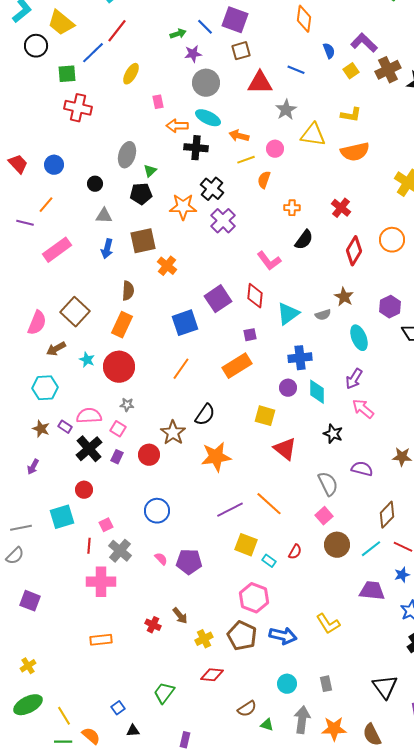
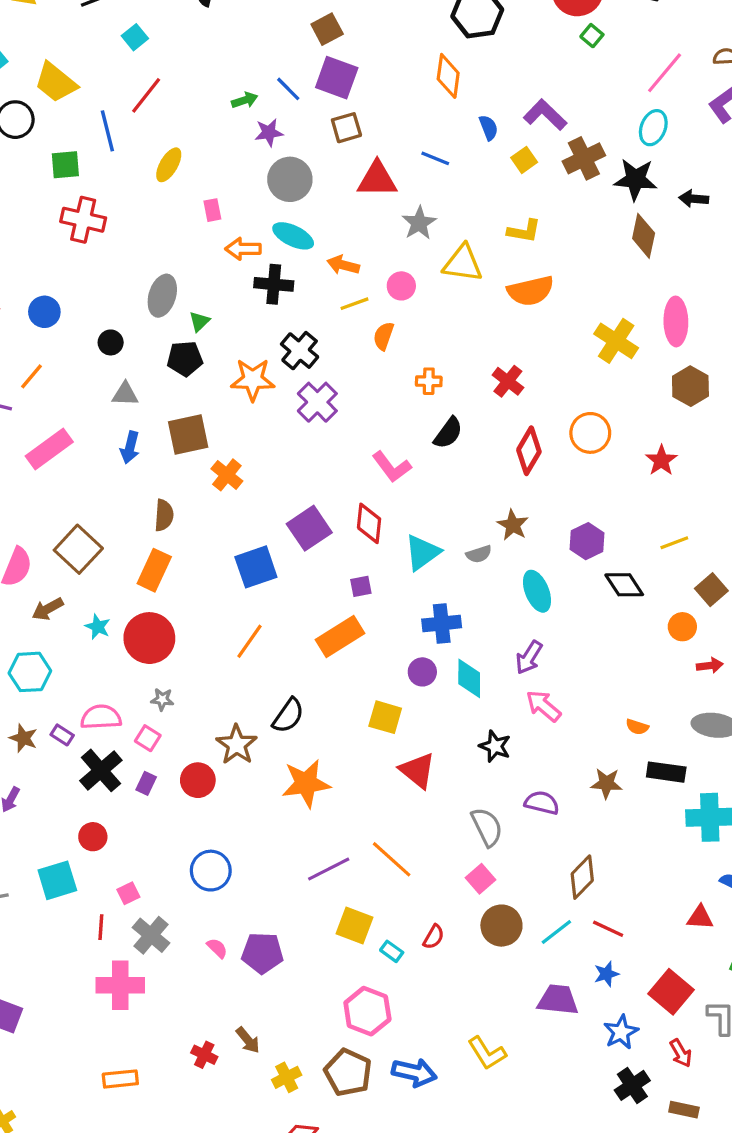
blue line: (93, 53) -> (107, 131), turned -60

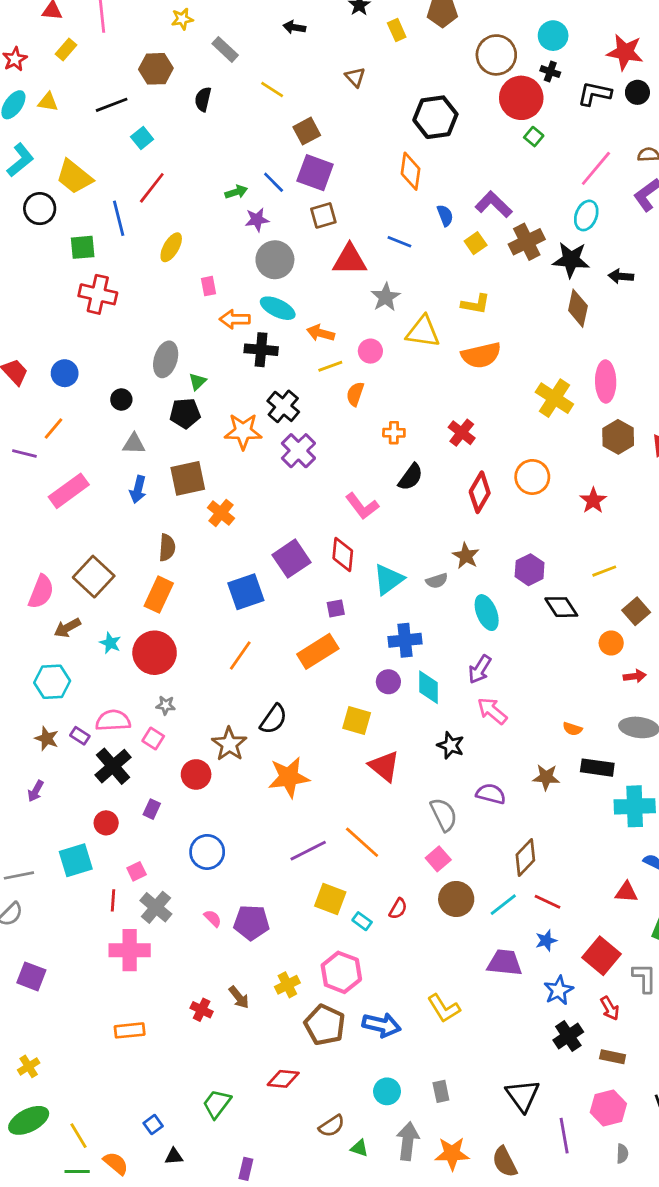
purple rectangle: (146, 783) -> (152, 809), moved
yellow cross: (287, 1077) -> (287, 985), moved

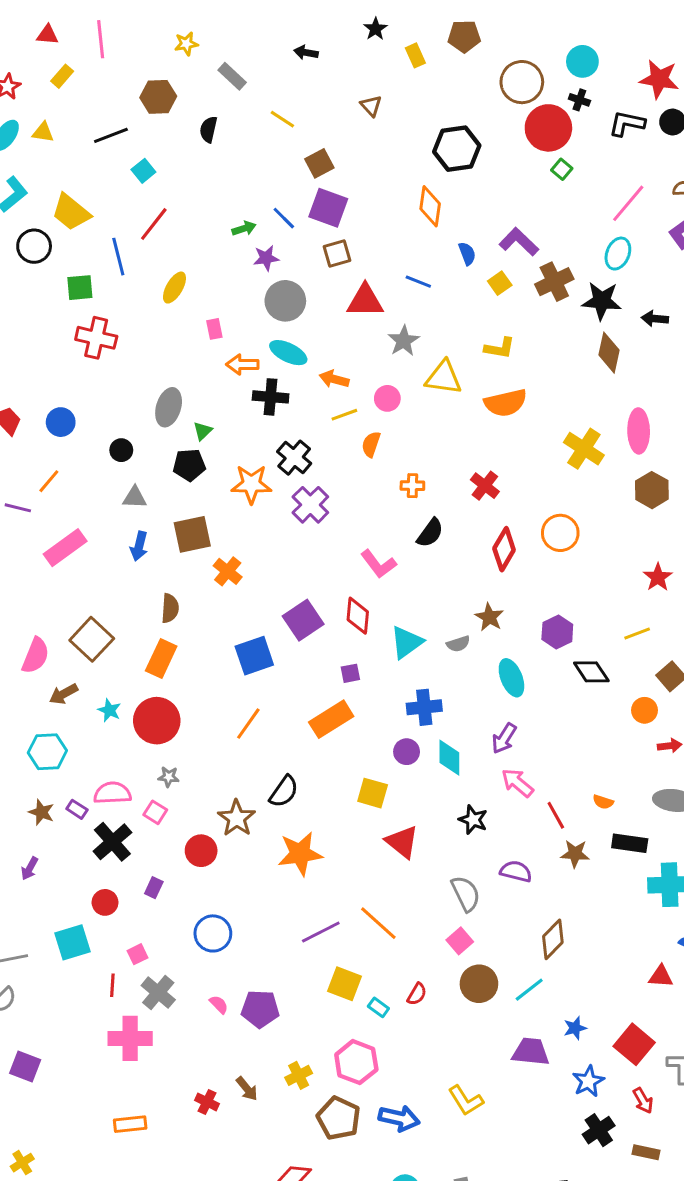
red star: (593, 501) -> (658, 577), moved
red line: (548, 902) -> (556, 815), moved, turned 36

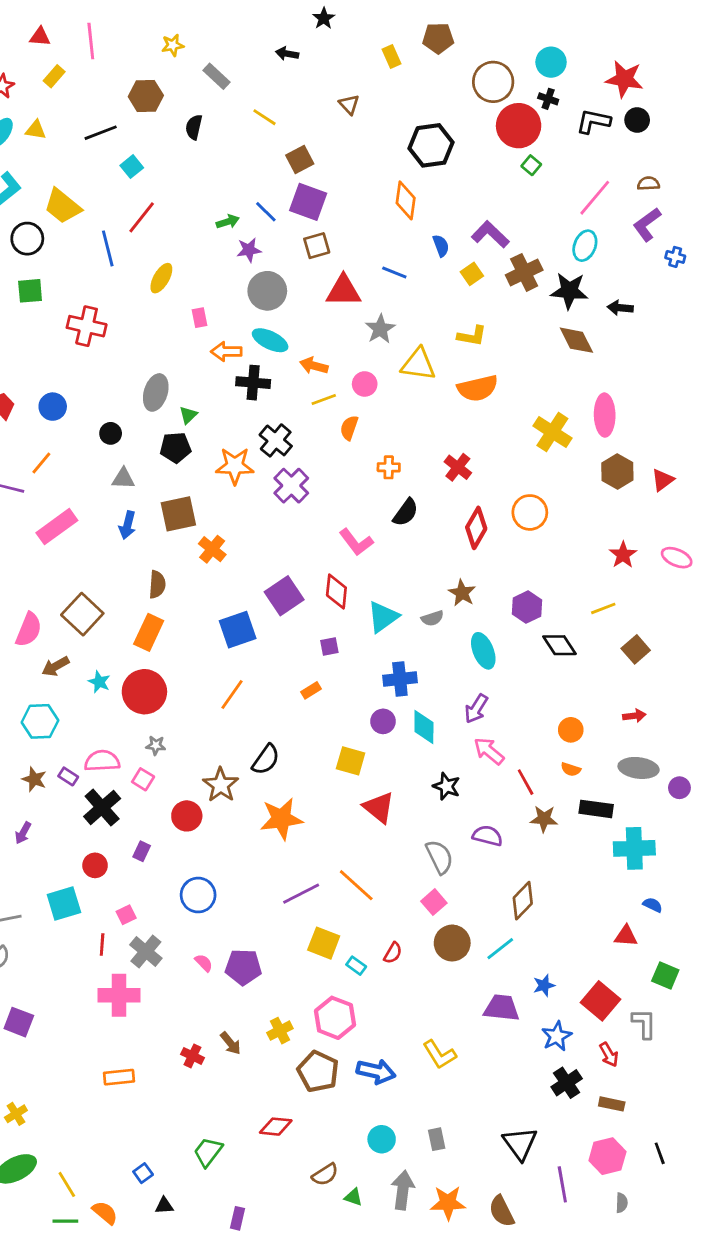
black star: (375, 29) -> (324, 18), moved
green square: (80, 288) -> (30, 291), moved
brown diamond: (609, 353) -> (576, 340), turned -39
orange circle: (645, 710) -> (571, 730), moved
orange rectangle: (331, 719) -> (311, 690), size x0.5

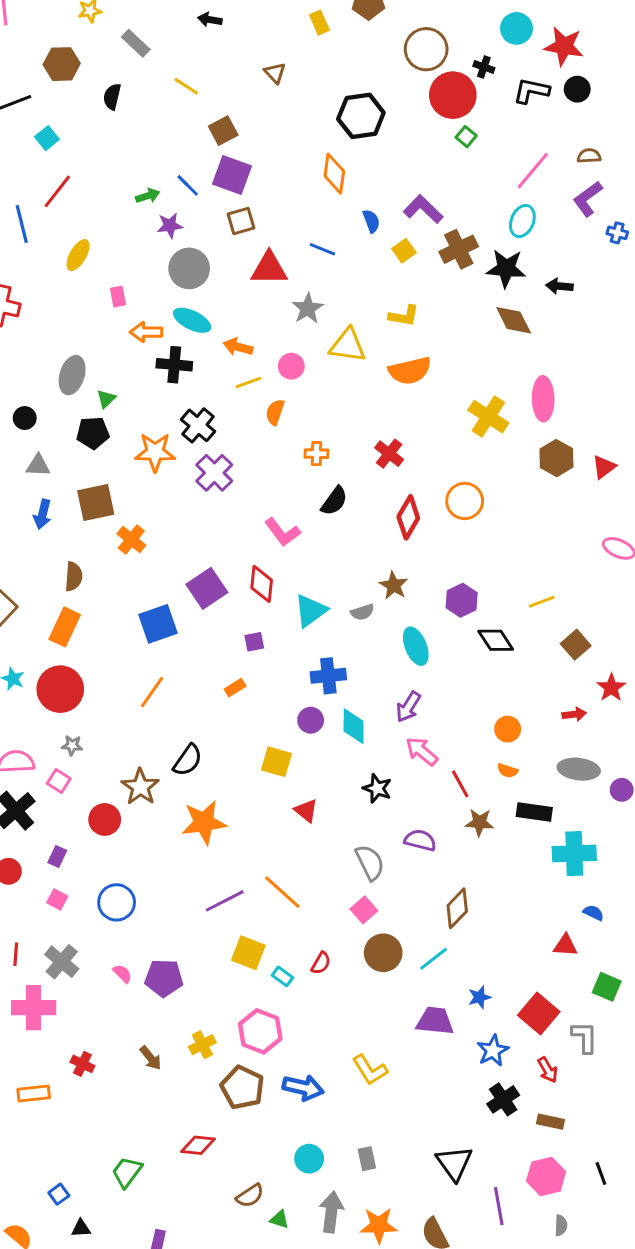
cyan circle: (551, 62) -> (516, 28), moved
red star: (623, 555) -> (611, 688), moved
red triangle: (379, 807) -> (306, 811), size x0.7
pink square: (126, 915) -> (57, 899), moved, turned -36
red cross: (192, 1056) -> (82, 1064), moved

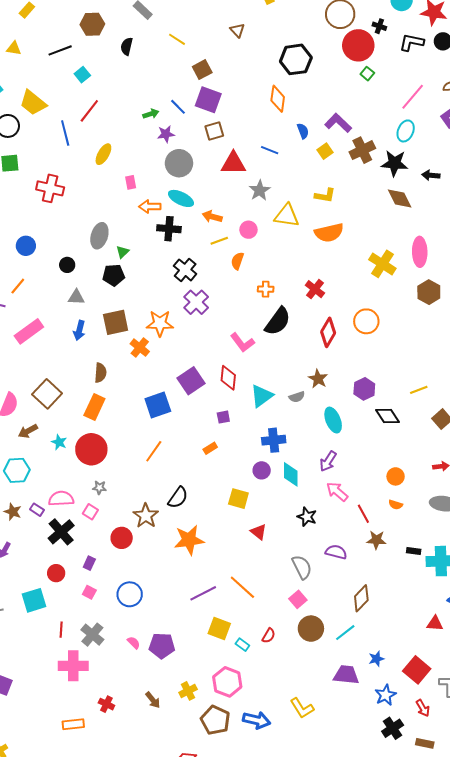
orange star: (155, 452) -> (160, 323), moved
black semicircle: (334, 501) -> (278, 321), size x1.4
black rectangle: (534, 812) -> (414, 551), moved, size x0.6

